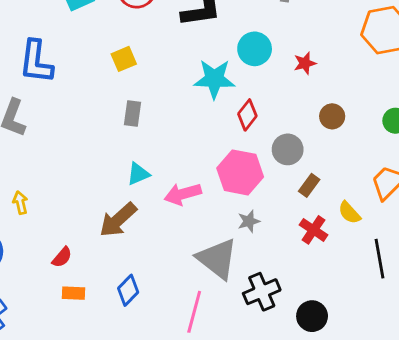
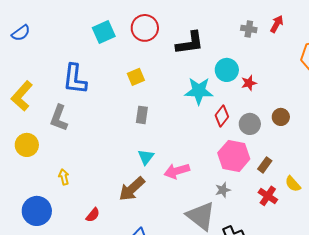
red star: (305, 63) -> (249, 83), moved
gray circle: (288, 149) -> (250, 124), moved
pink hexagon: (240, 172) -> (234, 156), moved
cyan triangle: (138, 174) -> (146, 157), turned -30

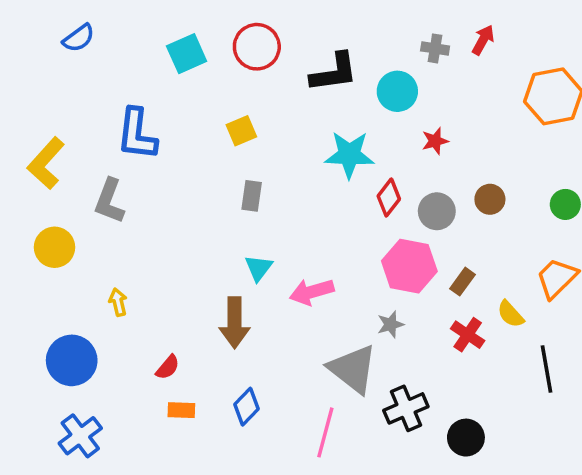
blue semicircle: (21, 33) -> (79, 38), moved
cyan circle: (227, 70) -> (397, 91), moved
brown arrow: (132, 189) -> (235, 323), turned -48

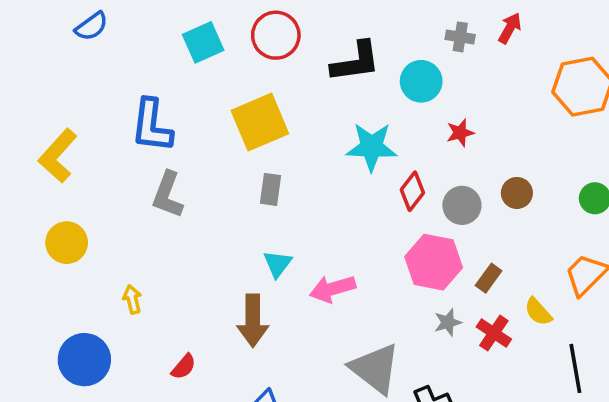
yellow square: (241, 131) -> (260, 122), size x1.8
gray L-shape: (109, 201) -> (168, 195), moved
gray star: (391, 324) -> (448, 322), moved

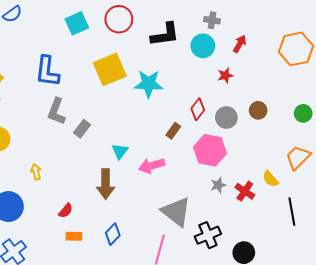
red arrow: (510, 28) -> (240, 44), moved
gray cross: (460, 37) -> (212, 20), moved
cyan star: (372, 147) -> (149, 84), moved
gray rectangle: (270, 189) -> (82, 129), moved, turned 30
brown rectangle: (489, 278) -> (173, 131), moved

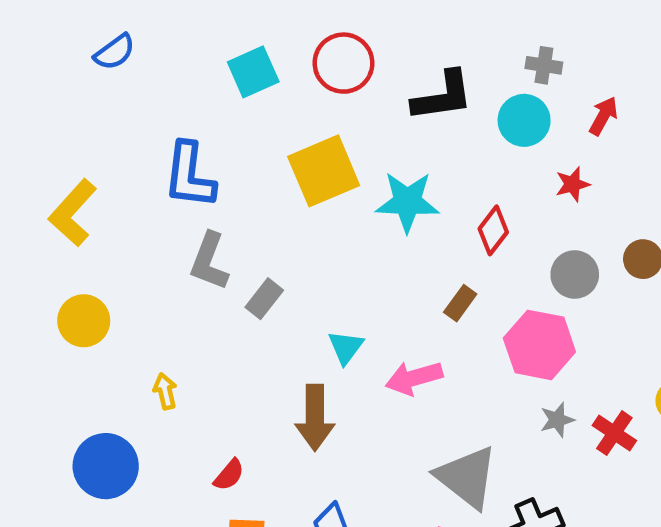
red diamond: (198, 109) -> (493, 230), moved

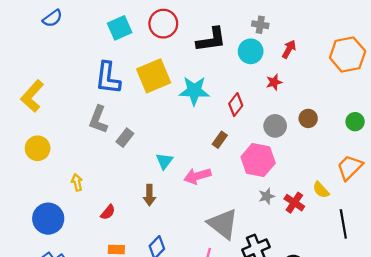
blue L-shape: (189, 175) -> (108, 78), moved
brown arrow: (315, 418) -> (149, 195), size x0.7
red semicircle: (229, 475) -> (108, 212), moved

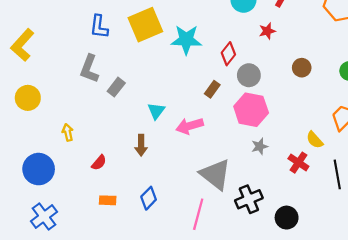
blue L-shape: (108, 78) -> (99, 27), size x0.7
gray circle: (275, 126) -> (249, 75), moved
red cross: (294, 203) -> (298, 163), moved

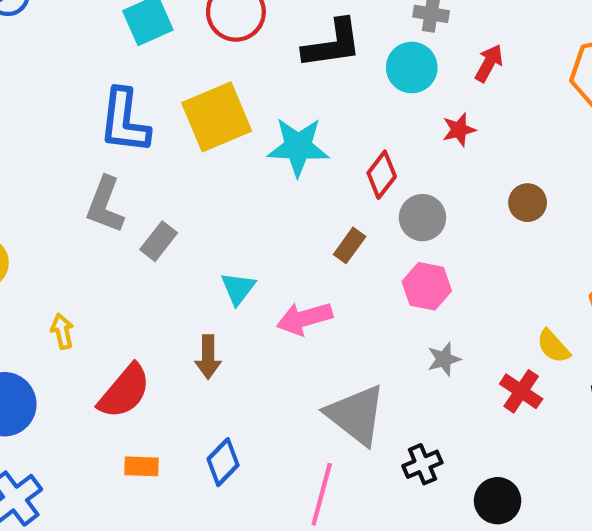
blue L-shape: (99, 27) -> (124, 121), size x1.4
pink hexagon: (251, 110) -> (427, 286), size x0.7
red semicircle: (99, 163) -> (124, 391), size x1.8
black cross: (249, 199) -> (422, 464), size x0.7

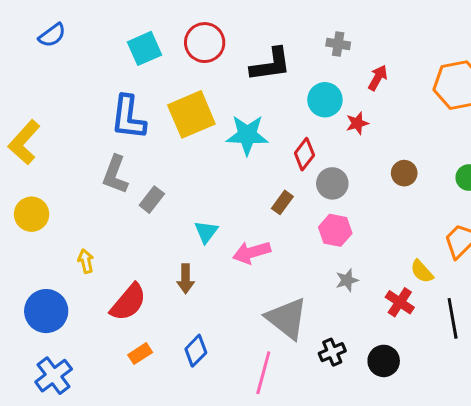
cyan circle: (412, 67) -> (325, 100), moved
orange rectangle: (142, 466) -> (140, 354), turned -35
black circle: (498, 501) -> (384, 361), moved

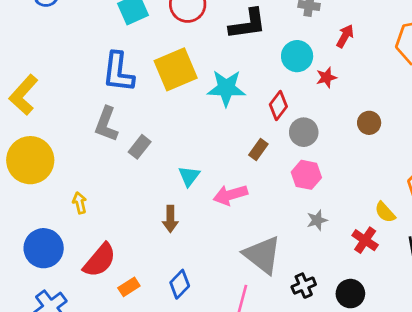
yellow circle: (32, 214) -> (30, 160), size x1.5
red semicircle: (128, 302) -> (100, 260), moved

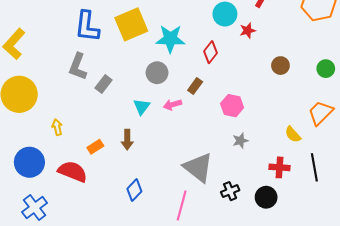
gray circle: (304, 132) -> (157, 73), moved
pink arrow: (230, 195) -> (172, 105), moved, size x0.7
red cross: (365, 240) -> (279, 167), moved, turned -30
red semicircle: (100, 260) -> (73, 171), turned -108
orange rectangle: (129, 287) -> (95, 147), moved

